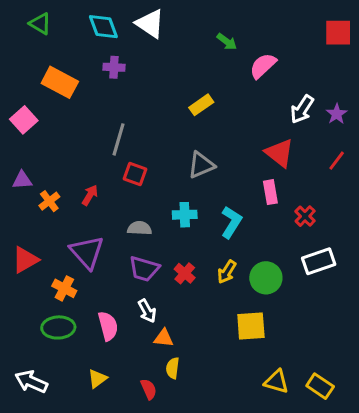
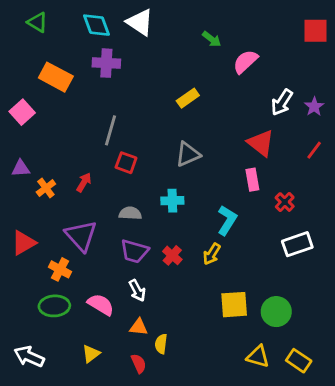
purple cross: (114, 67) -> (106, 63), size x1.4
cyan L-shape: (231, 222) -> (227, 220), moved
green circle: (266, 278) -> (276, 312), moved
pink semicircle: (108, 326) -> (101, 305), turned -44
orange triangle: (164, 338) -> (139, 327), moved

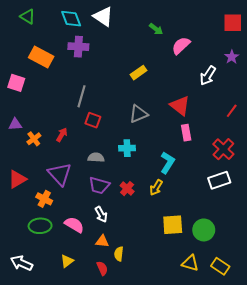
purple star: (314, 107) -> (232, 57), moved
pink square: (22, 112) -> (16, 83), turned -30
red triangle: (261, 143) -> (180, 106), moved
red cross: (285, 202) -> (223, 149), moved, size x1.5

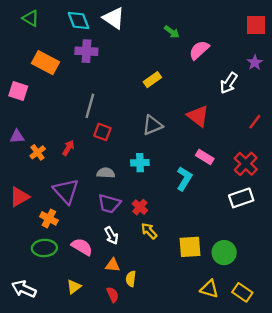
pink rectangle: (186, 133) -> (205, 157), moved, turned -49
yellow arrow: (156, 187) -> (149, 231), moved, turned 105

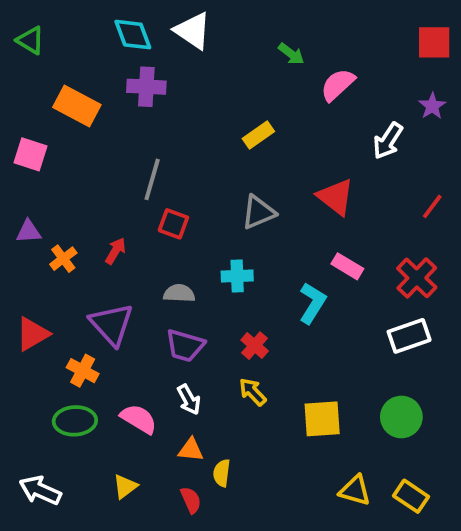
green triangle: (31, 18) -> (30, 40), moved
red cross: (140, 207) -> (255, 346), moved
green circle: (224, 253) -> (401, 417), moved

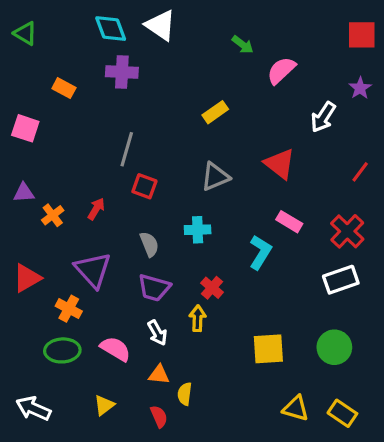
orange rectangle: (77, 106) -> (64, 88), size x0.6
gray semicircle: (179, 293) -> (149, 244), turned 65
yellow arrow: (253, 392) -> (198, 318), moved, turned 45

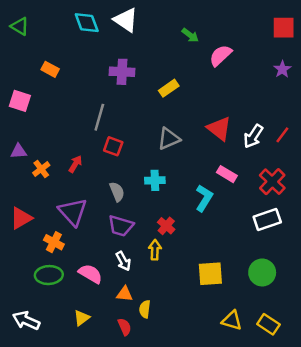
purple cross: (122, 72) -> (122, 72), moved
white arrow: (323, 117) -> (253, 136), moved

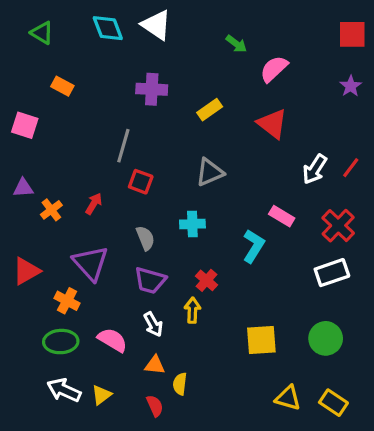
green triangle: (20, 26) -> (42, 33), moved
red triangle: (219, 129) -> (272, 124), moved
white arrow: (26, 320) -> (64, 390), moved

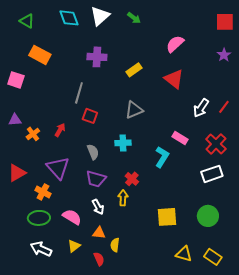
white triangle: (156, 25) -> (100, 16), turned 45
green arrow: (236, 44) -> (134, 18), moved
orange rectangle: (62, 86) -> (40, 55), size x1.5
yellow triangle: (102, 395) -> (74, 246), moved

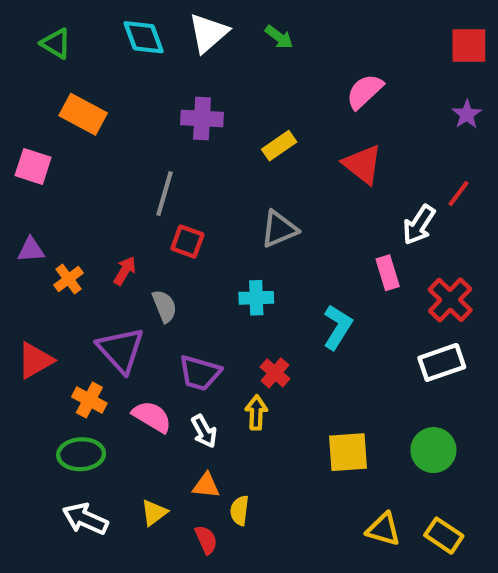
red line: (224, 107) -> (458, 194), moved
pink rectangle: (180, 138) -> (388, 273), moved, turned 42
gray semicircle: (93, 152) -> (164, 306), moved
pink semicircle: (72, 217) -> (152, 417), moved

